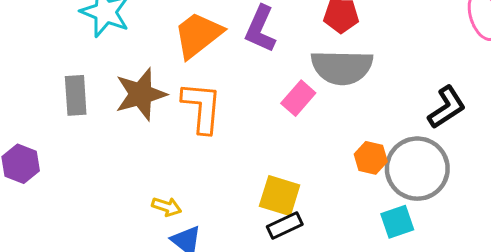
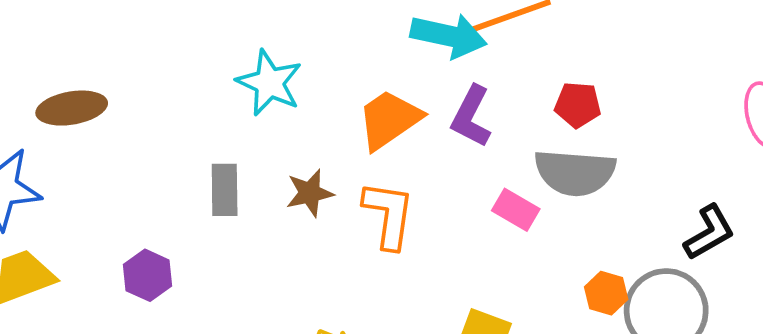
brown star: (141, 94) -> (310, 193), size x0.7
pink rectangle: (298, 98) -> (516, 210), turned 76

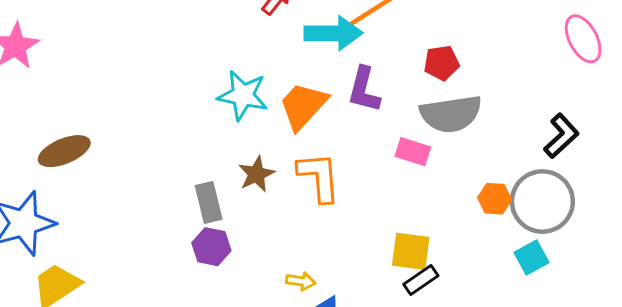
cyan star: (269, 83) -> (243, 95), moved
gray rectangle: (225, 190) -> (209, 202), moved
purple hexagon: (147, 275) -> (211, 247), moved

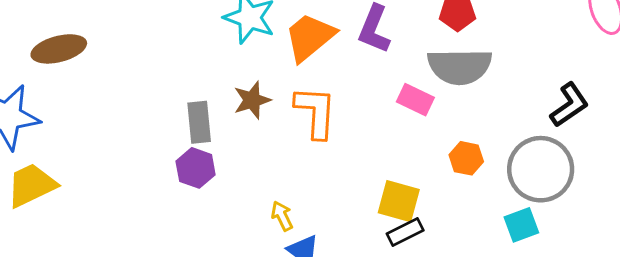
orange hexagon: (495, 199) -> (466, 158), moved
yellow arrow: (301, 281) -> (282, 216), turned -132

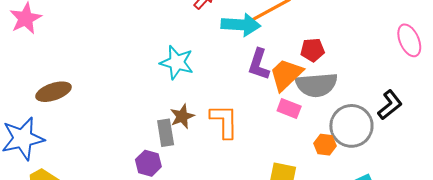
orange trapezoid: (310, 37) -> (286, 75), moved
gray rectangle: (199, 122) -> (166, 133), moved
gray circle: (541, 169) -> (351, 126), moved

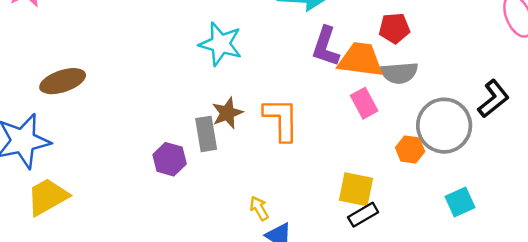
orange trapezoid: (286, 75) -> (361, 60), turned 51
gray semicircle: (316, 85) -> (399, 73), size x0.7
pink rectangle: (289, 109) -> (364, 103), turned 40
purple hexagon: (148, 163) -> (170, 159), moved

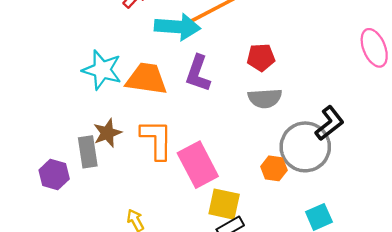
orange trapezoid: (361, 60) -> (147, 79), moved
black L-shape: (493, 99) -> (330, 123), moved
pink rectangle: (364, 103) -> (198, 165), moved, size x1.6

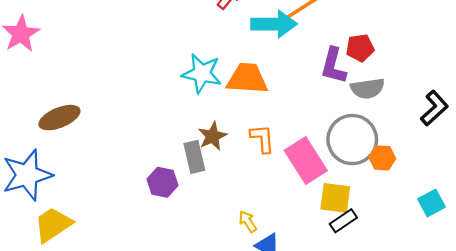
purple L-shape: (198, 73) -> (333, 66), moved
orange L-shape: (157, 139) -> (262, 139), size x0.7
gray circle: (305, 147) -> (352, 140), moved

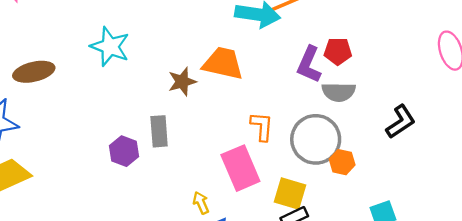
cyan star: (202, 73) -> (110, 47), moved
brown star: (212, 136) -> (182, 82), moved
orange L-shape: (262, 139) -> (262, 126), moved
pink rectangle: (306, 160) -> (240, 168), moved

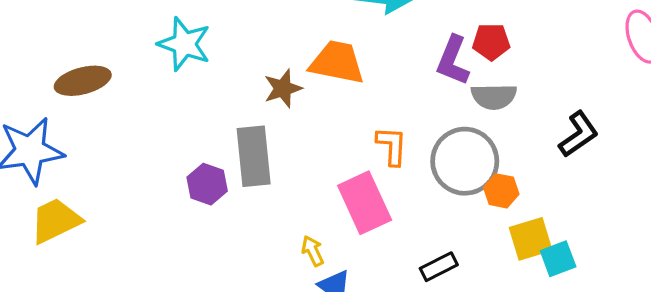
gray rectangle: (159, 131) -> (254, 156), size x1.4
yellow square: (290, 194) -> (531, 239), moved, turned -32

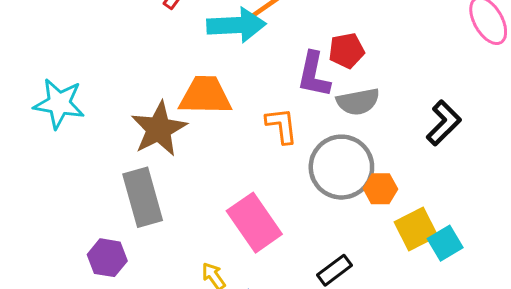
brown star: (283, 88) -> (159, 129), size x1.5
orange L-shape: (392, 146) -> (282, 126), moved
purple hexagon: (207, 184) -> (107, 258), moved

